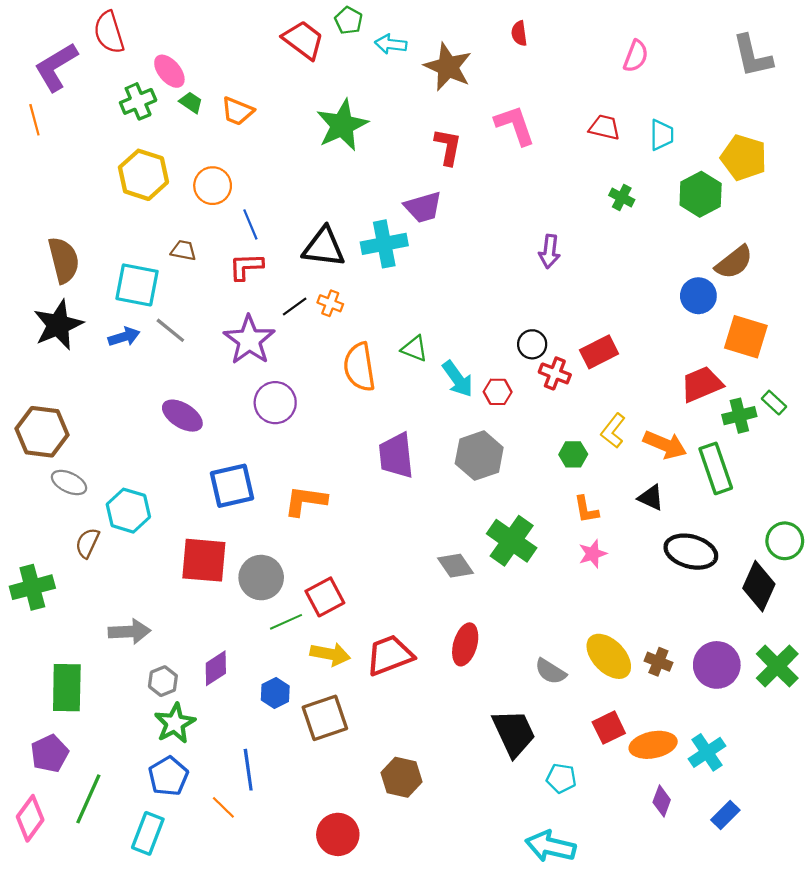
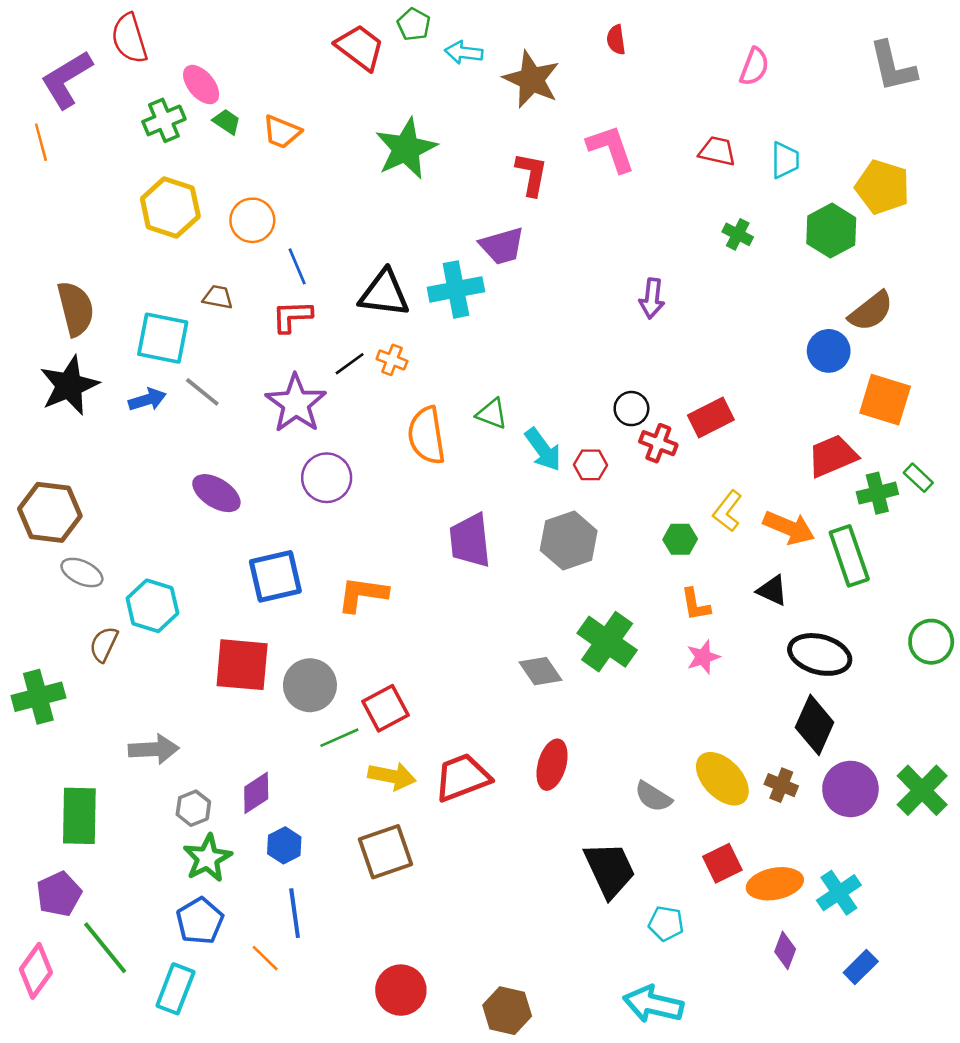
black diamond: (759, 586) -> (815, 725), moved
blue hexagon: (275, 693) -> (284, 845), moved
brown hexagon: (402, 777) -> (507, 1011), moved
green line: (88, 799) -> (105, 948), turned -63

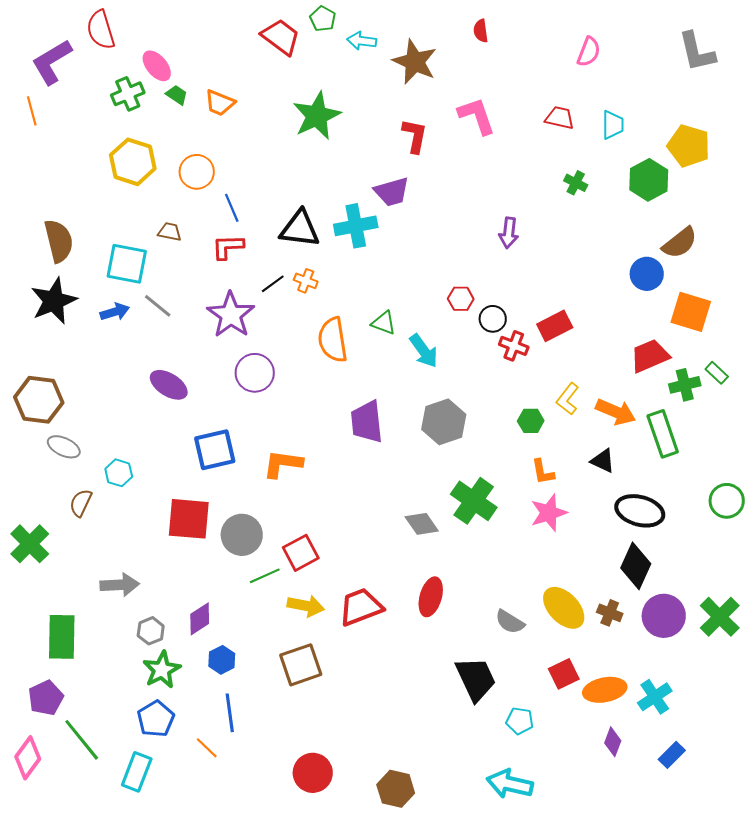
red hexagon: (590, 465) -> (461, 299), moved
cyan hexagon: (152, 606) -> (119, 473), size x0.7
pink star: (703, 657) -> (549, 513), size x1.4
green cross: (38, 697) -> (30, 544), turned -30

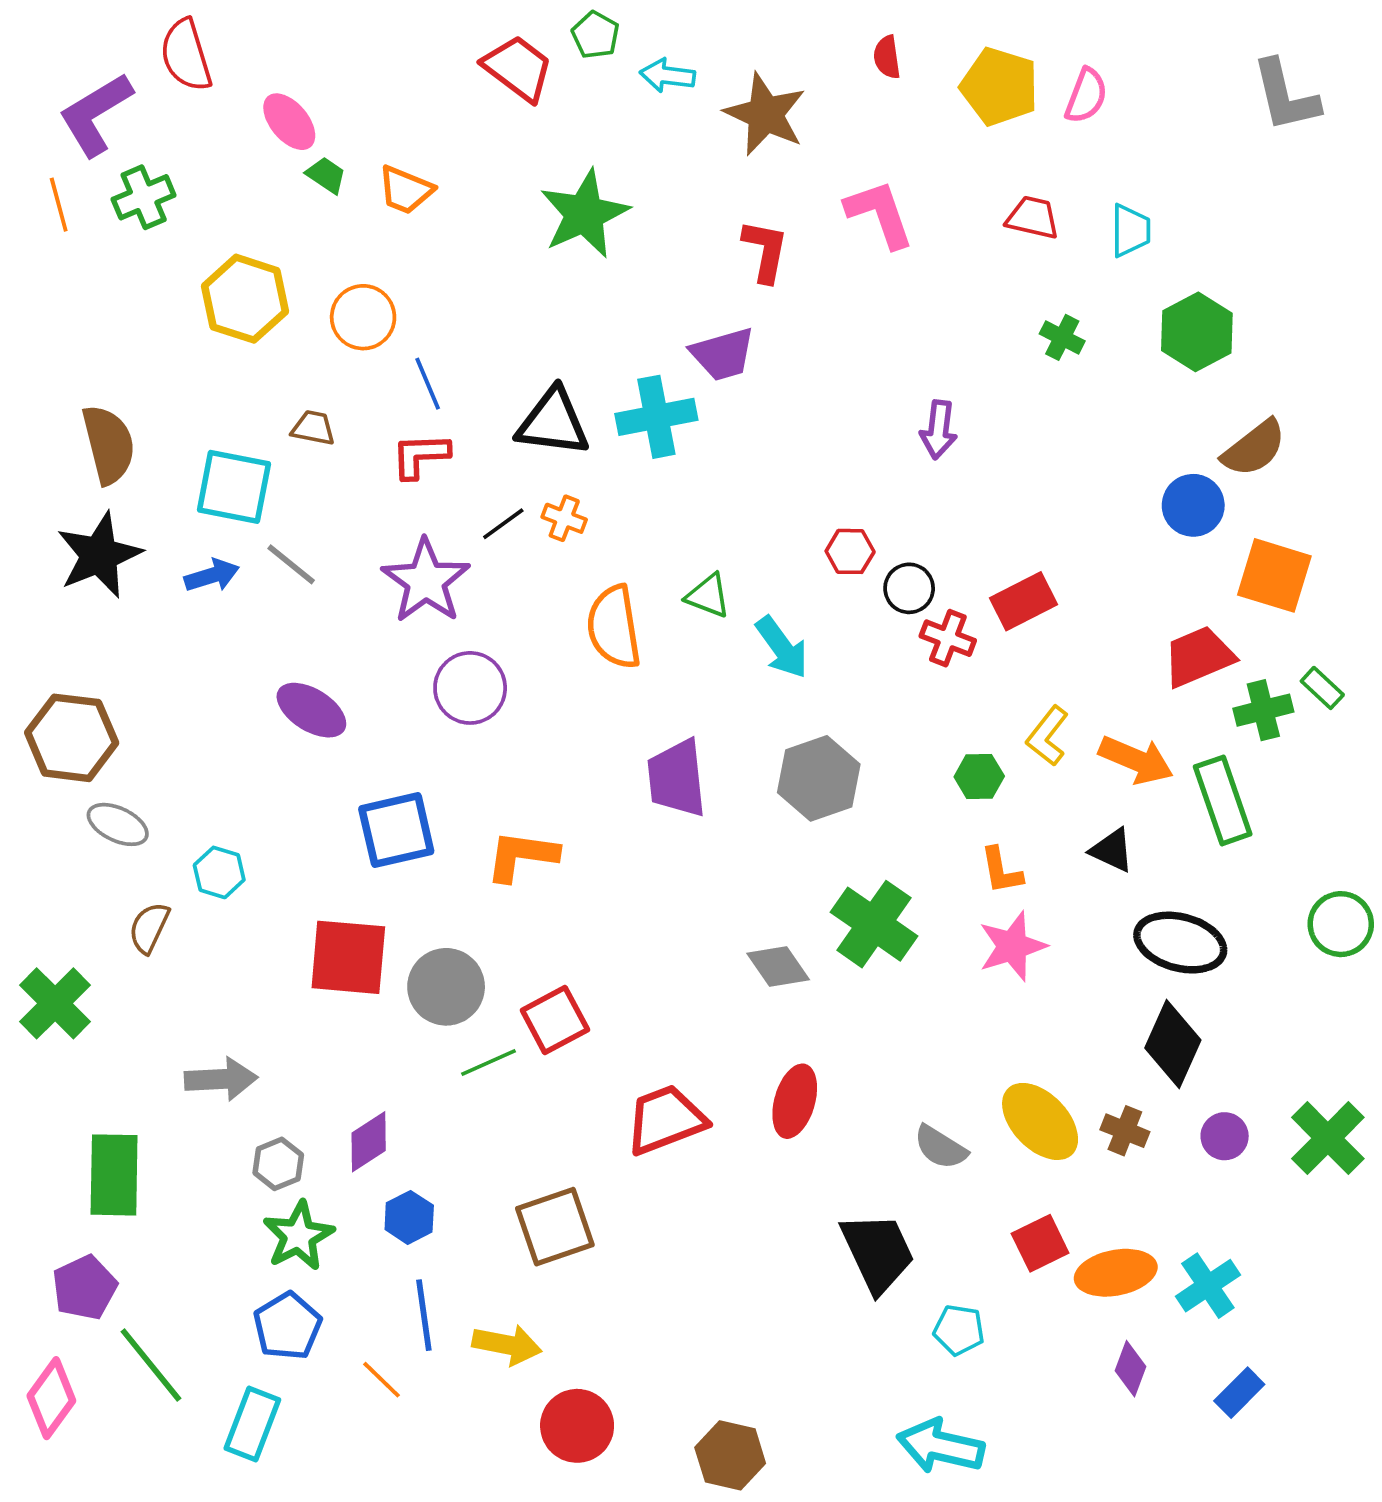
green cross: (128, 94) -> (144, 197), moved
yellow pentagon: (689, 146) -> (999, 87), moved
yellow arrow: (306, 606) -> (507, 1345), moved
purple circle: (664, 616) -> (1225, 1136), size x0.6

